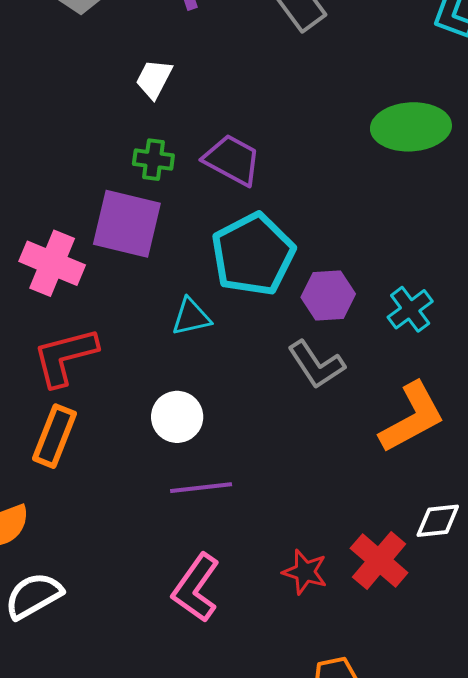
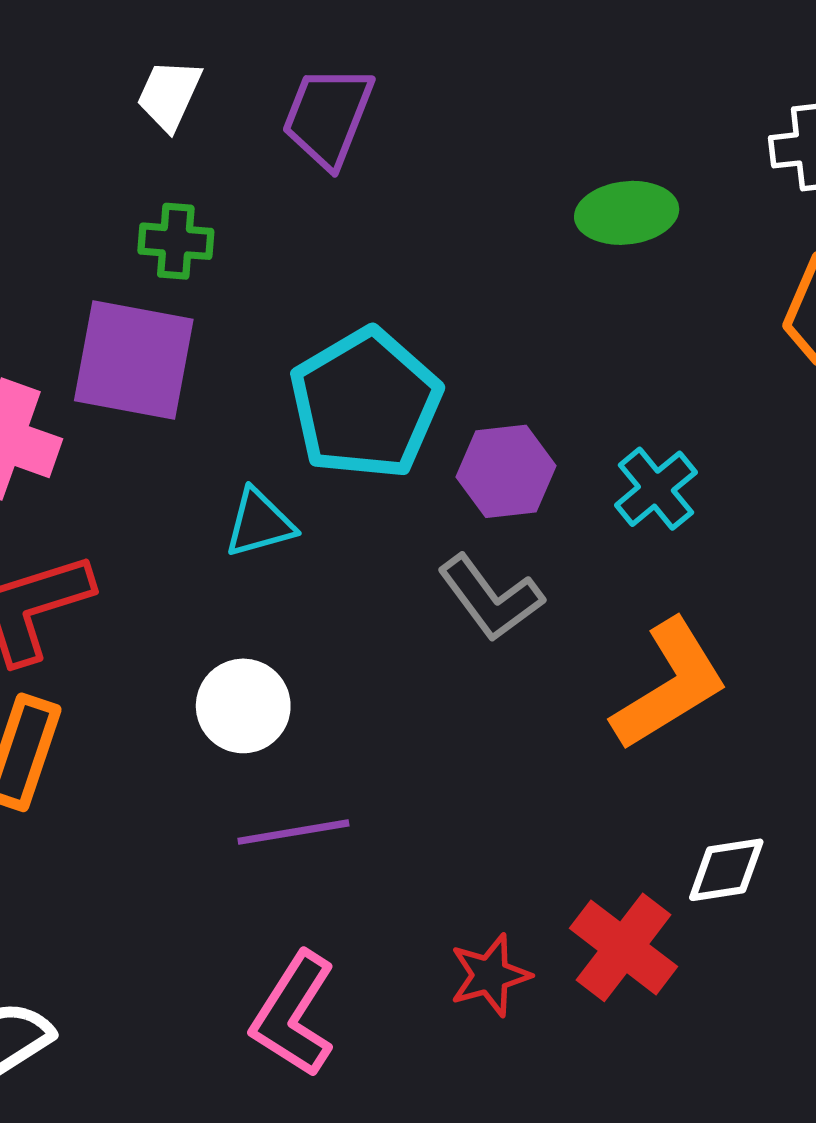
green ellipse: (411, 127) -> (627, 213), moved, size x0.7
purple trapezoid: (232, 160) -> (328, 116), moved, turned -94
red star: (305, 572) -> (490, 975), turned -30

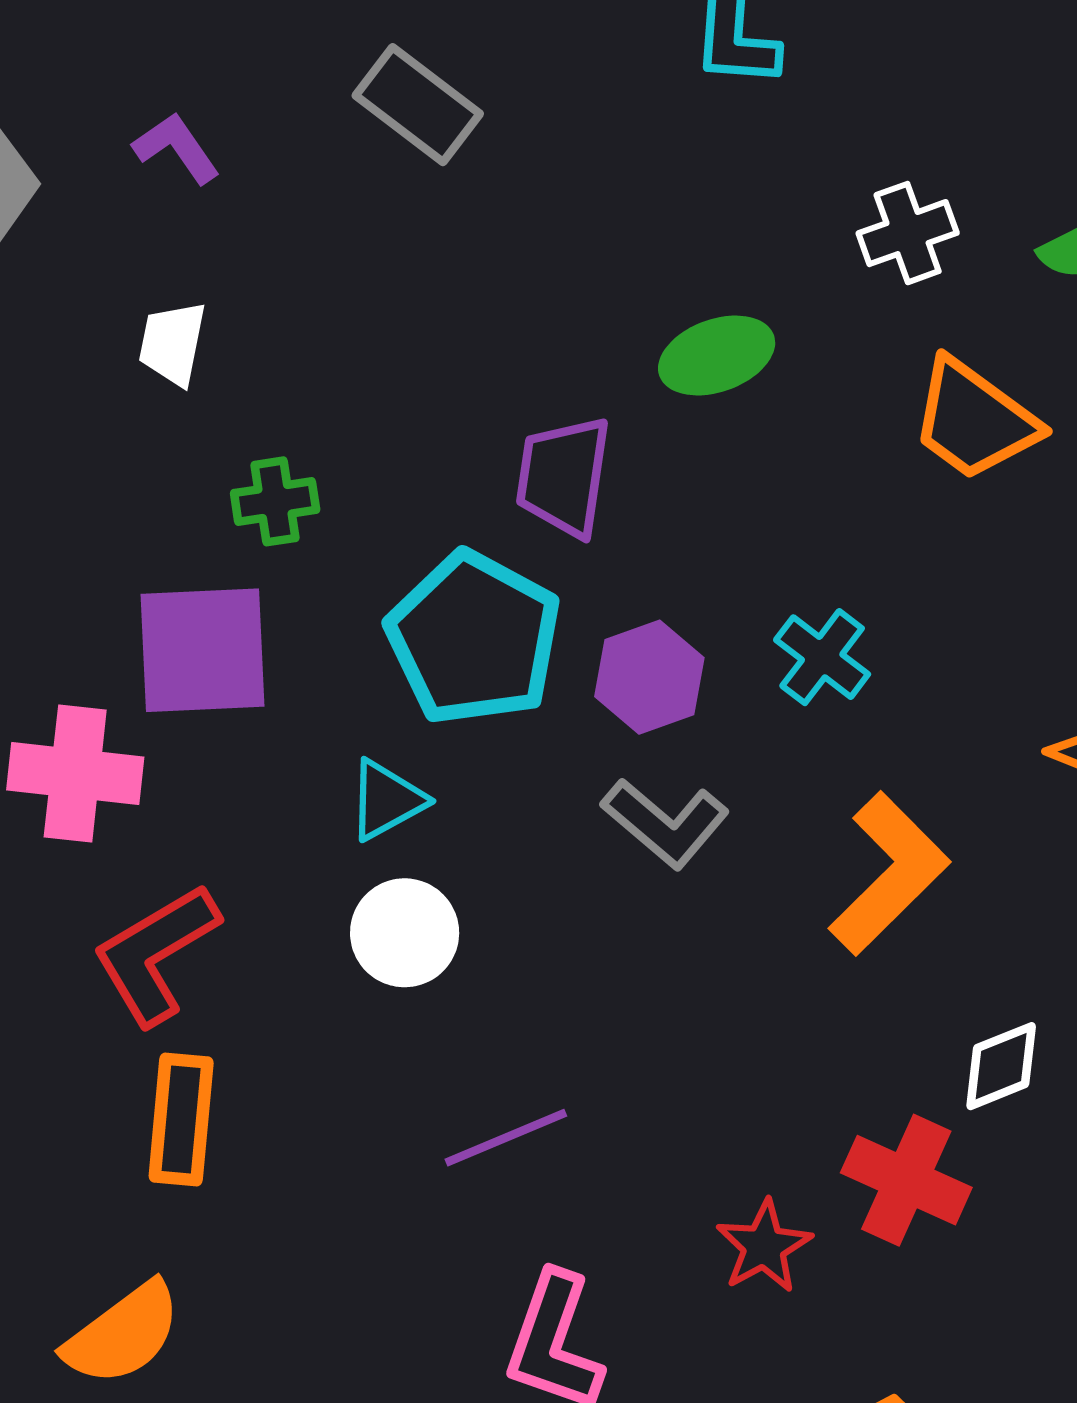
purple trapezoid: (328, 116) -> (564, 476), moved
green cross: (176, 241) -> (275, 501), moved
white circle: (243, 706) -> (405, 933), moved

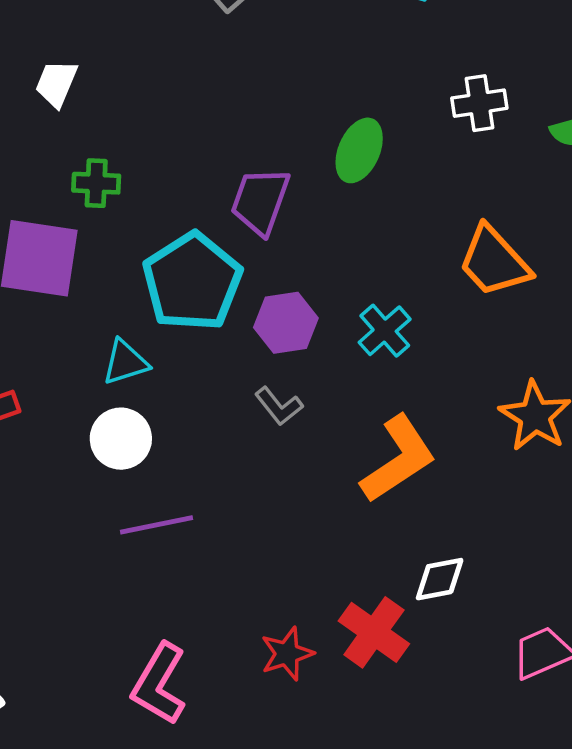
green ellipse: (717, 355) -> (359, 150), turned -58
orange trapezoid: (974, 420) -> (494, 261), moved
gray L-shape: (665, 823) -> (279, 406), size x0.7
purple line: (506, 1138) -> (156, 525), moved

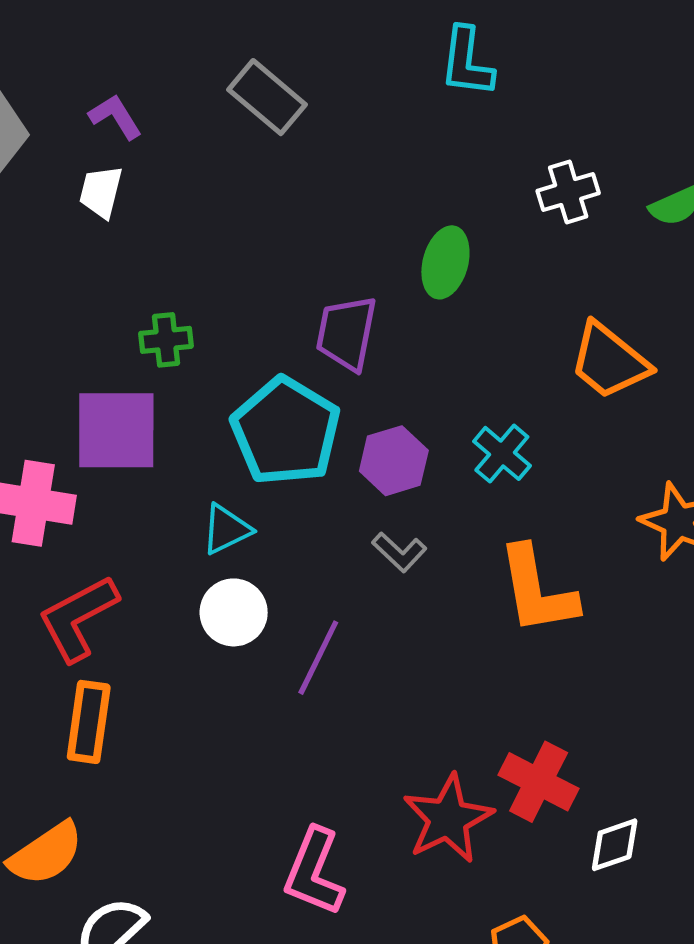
white trapezoid: (56, 83) -> (101, 192), moved
orange L-shape: (398, 459) -> (537, 590), turned 122
purple line: (156, 525) -> (318, 658), moved, turned -44
white diamond: (440, 579) -> (615, 845), moved
red star: (287, 654) -> (448, 819), size x1.5

